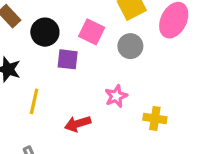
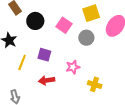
purple square: (68, 59) -> (44, 55), moved

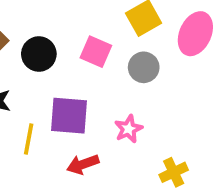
purple square: (44, 55) -> (69, 116), size x1.5
yellow cross: (95, 84) -> (174, 172), moved, turned -32

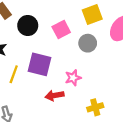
pink square: (96, 52) -> (61, 29), turned 30
red arrow: (83, 164) -> (55, 95), moved

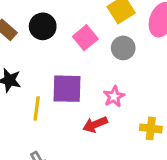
black circle: (28, 26) -> (43, 26), moved
yellow cross: (95, 107) -> (151, 128), turned 35

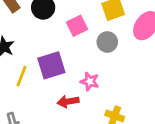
purple square: (67, 89) -> (51, 65), turned -32
pink star: (114, 97) -> (90, 81), turned 30

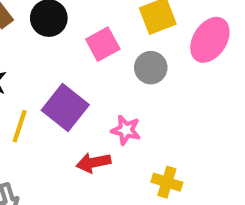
purple square: (51, 65) -> (65, 108), turned -32

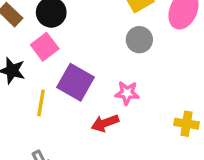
pink square: (103, 44) -> (45, 47), moved
yellow cross: (167, 182) -> (186, 124), moved

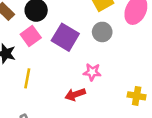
purple square: (75, 82) -> (65, 37), moved

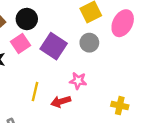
yellow line: (27, 78) -> (35, 92), moved

